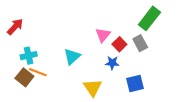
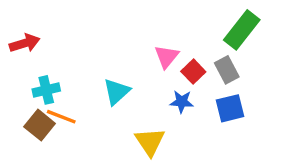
red arrow: (15, 27) -> (25, 43), turned 30
blue square: (135, 83) -> (230, 108), moved

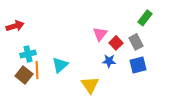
green rectangle: (242, 30) -> (145, 18), size x0.7
cyan triangle: (116, 92) -> (60, 65), moved
orange line: (61, 117) -> (37, 70), turned 66

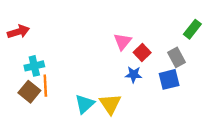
green rectangle: (145, 18) -> (192, 29), moved
gray rectangle: (136, 42) -> (176, 57), moved
cyan triangle: (60, 65) -> (85, 104), moved

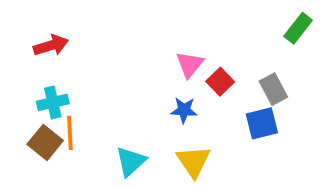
green rectangle: (192, 29) -> (298, 28), moved
red arrow: (18, 32) -> (51, 45), moved
blue star: (134, 75) -> (184, 110), moved
yellow triangle: (110, 104) -> (193, 161), moved

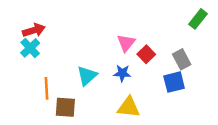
cyan cross: (53, 102) -> (30, 48), moved, turned -30
brown square: (45, 142) -> (65, 107), moved, turned -35
cyan triangle: (131, 161) -> (87, 76), moved
yellow triangle: (193, 161) -> (129, 107), turned -50

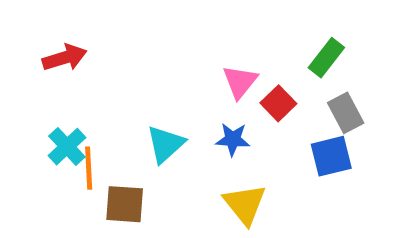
green rectangle: (198, 19) -> (326, 58), moved
cyan cross: (30, 48) -> (67, 147), moved
yellow triangle: (129, 107) -> (245, 204), turned 45

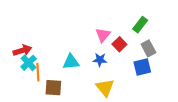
red arrow: (65, 58) -> (22, 50), moved
cyan triangle: (165, 144) -> (71, 62), turned 36

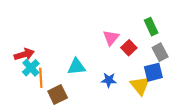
green rectangle: (140, 25) -> (151, 27), turned -63
blue star: (100, 60) -> (109, 80), moved
brown square: (53, 88) -> (58, 95), turned -30
yellow triangle: (105, 88) -> (140, 86), moved

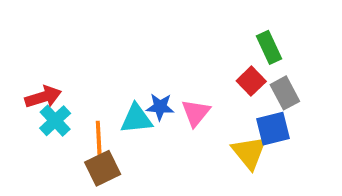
pink triangle: (111, 38) -> (196, 113), moved
red square: (129, 48) -> (251, 81), moved
orange line: (41, 78) -> (99, 139), moved
blue star: (109, 80) -> (160, 107), moved

